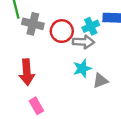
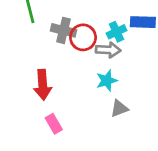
gray cross: (33, 24) -> (64, 30), moved
gray triangle: (100, 81) -> (119, 108), moved

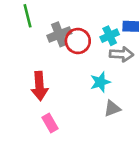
gray cross: (64, 30) -> (59, 34), turned -35
gray arrow: (108, 50) -> (121, 54), moved

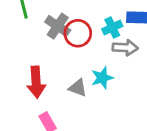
gray cross: (59, 34) -> (58, 26), turned -35
gray triangle: (112, 108) -> (78, 88), moved, turned 42

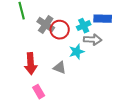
cyan star: (102, 78) -> (77, 52), moved

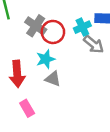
gray arrow: (93, 40) -> (94, 44), turned 36
cyan star: (77, 52) -> (46, 59), moved

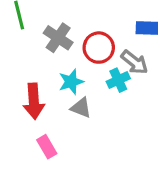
cyan cross: (82, 27) -> (118, 80), moved
red circle: (53, 32) -> (99, 48), moved

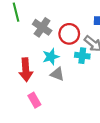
cyan cross: (118, 80) -> (82, 56), turned 32

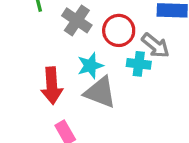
gray triangle: (57, 74) -> (100, 92), size x1.5

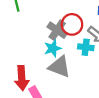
gray cross: (77, 20) -> (57, 30), moved
red arrow: (52, 86) -> (22, 78), moved

